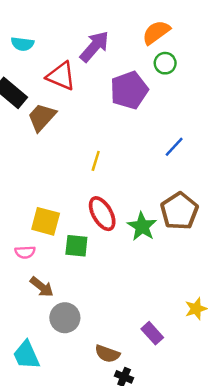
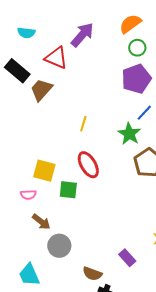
purple pentagon: (129, 90) -> (136, 79), moved
green star: (142, 226) -> (129, 134), moved

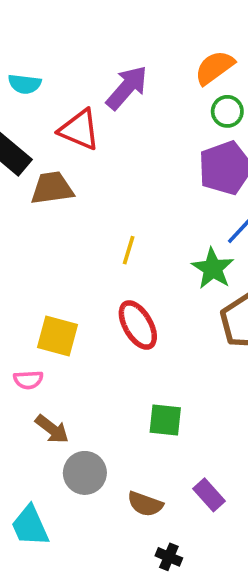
brown trapezoid: (41, 90) -> (52, 188), turned 40
green square: (68, 190) -> (165, 420), moved
brown semicircle: (92, 274) -> (145, 504), moved

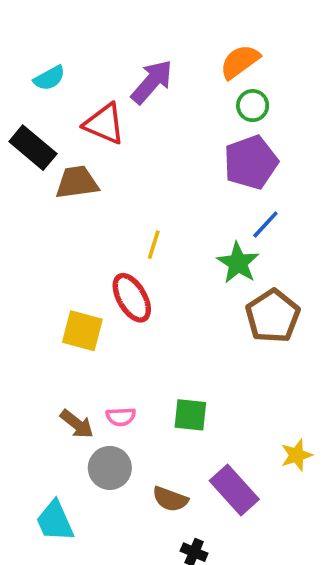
cyan semicircle: (25, 84) -> (49, 78), turned -36
red ellipse: (138, 325) -> (132, 298), moved
pink semicircle: (28, 380) -> (121, 417), moved
purple rectangle: (209, 495) -> (234, 490), size x1.5

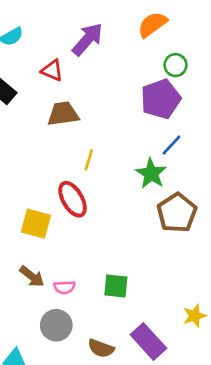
green circle: (253, 106) -> (176, 65), moved
red triangle: (104, 124) -> (52, 70), size x0.7
brown trapezoid: (77, 182) -> (63, 114), moved
brown arrow: (77, 424) -> (32, 276), moved

